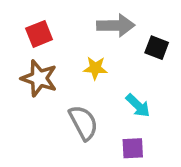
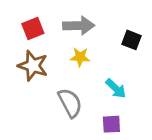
gray arrow: (116, 25) -> (79, 26), moved

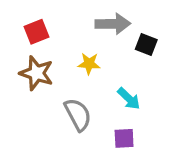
gray arrow: (79, 26) -> (113, 24), moved

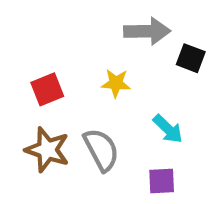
red square: (36, 32) -> (47, 89), moved
brown star: (36, 73) -> (47, 150), moved

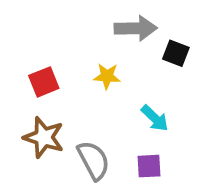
gray semicircle: (101, 150) -> (94, 160), moved

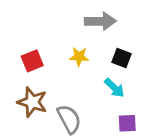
black square: (176, 53) -> (122, 58), moved
purple square: (149, 166) -> (127, 123), moved

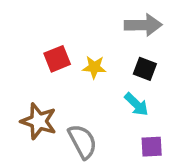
gray arrow: (100, 21) -> (143, 25), moved
red square: (32, 61) -> (57, 59), moved

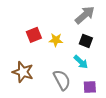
gray arrow: (143, 25) -> (85, 15), turned -40
gray semicircle: (82, 141) -> (62, 80), moved

